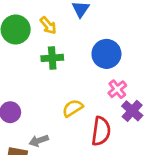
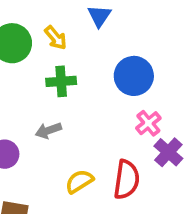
yellow semicircle: (73, 108) -> (79, 181), moved
gray arrow: (39, 141) -> (48, 130), moved

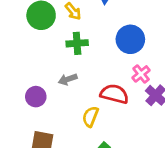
red semicircle: (127, 180) -> (114, 94), moved, turned -84
yellow semicircle: (79, 181) -> (90, 117), turned -36

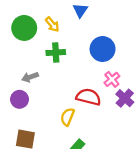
gray arrow: (68, 79) -> (30, 77), moved

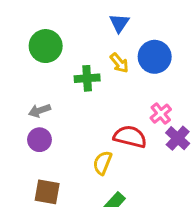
yellow arrow: (52, 24) -> (119, 63), moved
blue circle: (103, 49) -> (155, 57), moved
gray arrow: (30, 77) -> (39, 111), moved

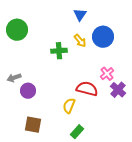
green circle: (46, 46) -> (17, 30), moved
gray arrow: (39, 111) -> (14, 78), moved

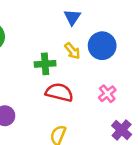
red semicircle: (87, 89) -> (59, 92), moved
purple cross: (118, 90) -> (122, 130), moved

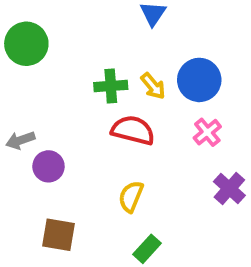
blue circle: (102, 46) -> (199, 80), moved
yellow arrow: (72, 51) -> (153, 86), moved

